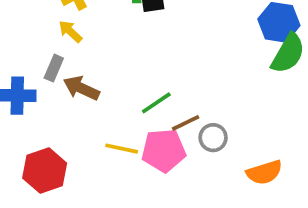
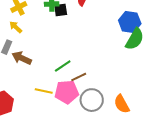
gray circle: (213, 138) -> (92, 100), moved, size x1.5
orange semicircle: (264, 172) -> (122, 104), turned 78

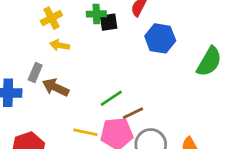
blue hexagon: (130, 22) -> (160, 38), moved
yellow arrow: (16, 27) -> (60, 45), moved, turned -32

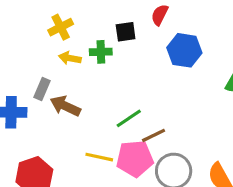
green cross: (96, 14) -> (101, 52), moved

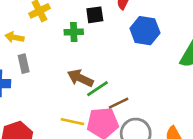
yellow arrow: (70, 58) -> (14, 37), moved
gray rectangle: (42, 89) -> (24, 64), turned -36
brown arrow: (65, 106) -> (80, 78), moved

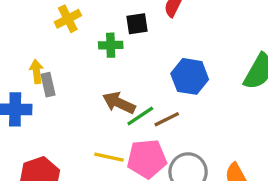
blue hexagon: (145, 31) -> (190, 76), moved
yellow arrow: (14, 37) -> (37, 71), moved, turned 72
brown line: (119, 103) -> (167, 119), moved

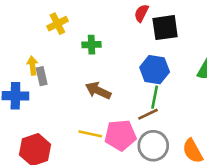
black square: (137, 24) -> (165, 28), moved, size x1.5
green line: (140, 116) -> (155, 97), moved, turned -45
brown line: (167, 119) -> (148, 114), moved

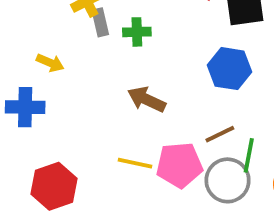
yellow arrow: (32, 66) -> (50, 63), turned 120
gray rectangle: (42, 76) -> (100, 22), moved
green line: (155, 97) -> (249, 155), moved

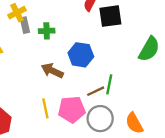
blue hexagon: (229, 69) -> (81, 55), moved
green line: (249, 155) -> (109, 84), moved
yellow line: (135, 163) -> (45, 108), turned 66

